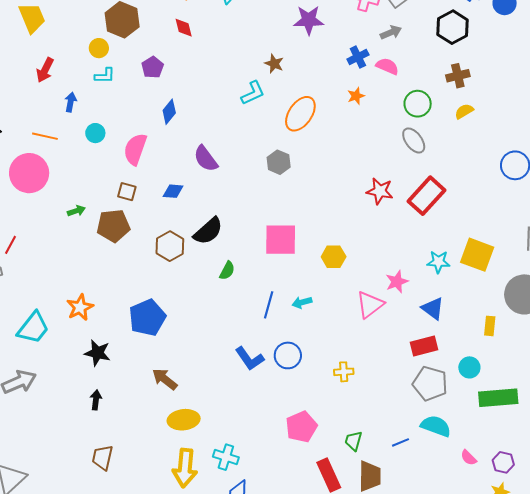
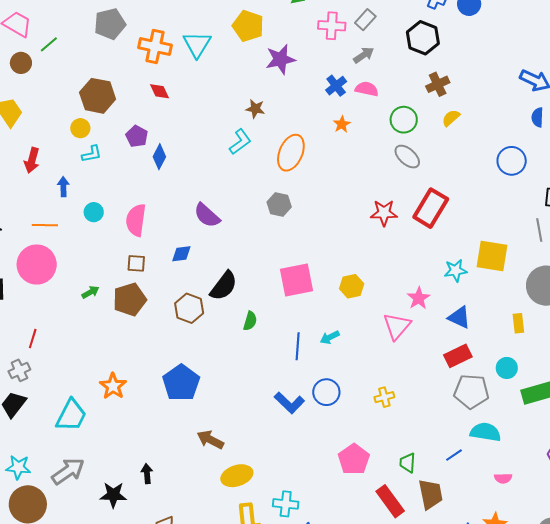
blue diamond: (169, 112) -> (159, 157), moved
black star: (97, 353) -> (113, 495), moved
pink semicircle: (469, 458) -> (503, 478), moved, turned -36

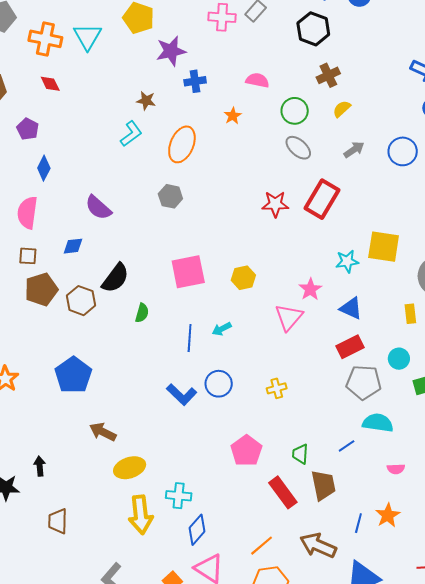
gray arrow: (364, 55) -> (354, 150), moved
blue cross: (336, 86) -> (195, 81), moved, turned 30
blue diamond: (159, 157) -> (44, 168), moved
brown pentagon: (130, 299) -> (41, 290), moved

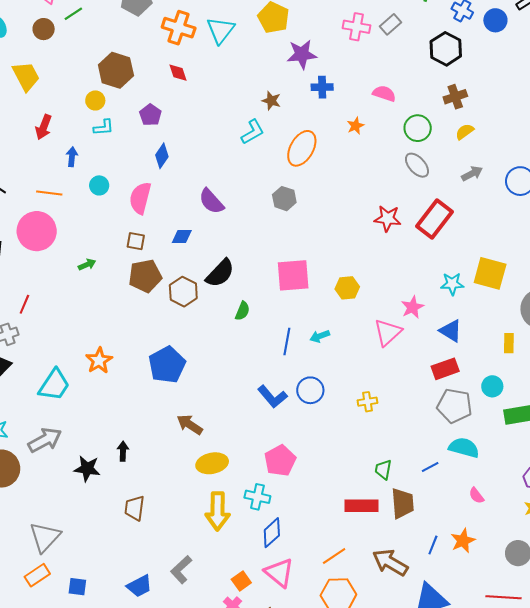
pink pentagon: (246, 451) -> (280, 461), moved
pink semicircle: (396, 469) -> (476, 496), turned 48
red rectangle: (283, 492) -> (362, 506), turned -60

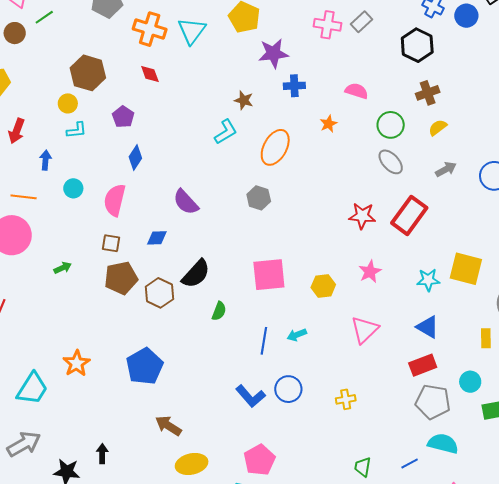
pink star: (412, 307) -> (370, 272), moved

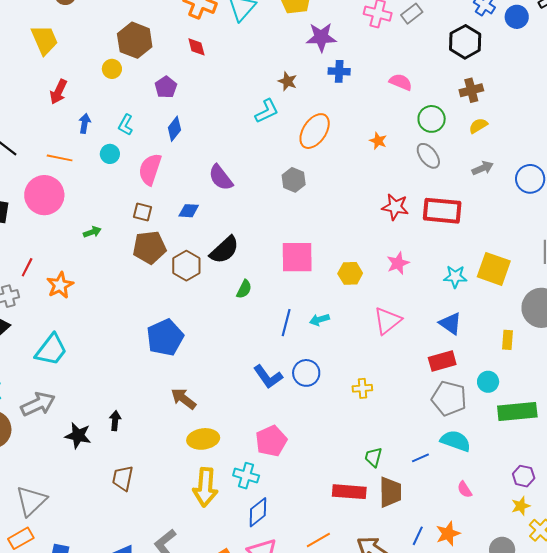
orange star: (329, 124) -> (378, 141), moved, turned -30
cyan L-shape: (77, 130) -> (126, 125), moved, turned 120
red rectangle: (409, 215) -> (442, 211), turned 54
orange star: (77, 363) -> (60, 285), moved

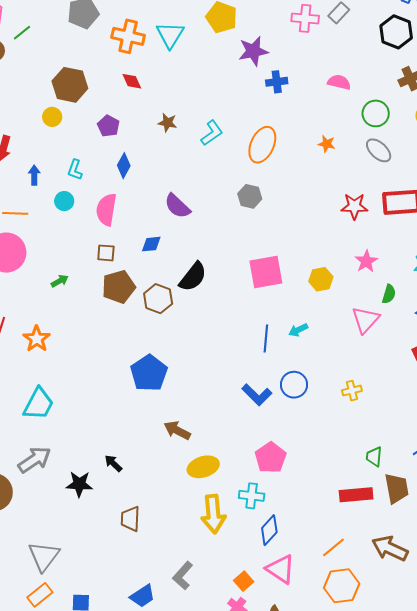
brown star: (287, 81) -> (167, 123), moved
green semicircle: (244, 289) -> (389, 294), moved
black arrow: (115, 421) -> (113, 463), turned -42

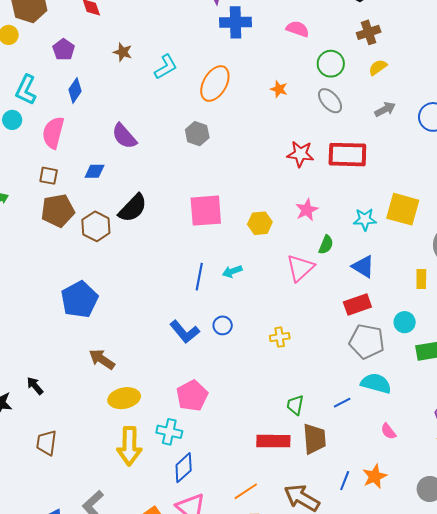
blue cross: (277, 82) -> (235, 22), size x1.4
cyan L-shape: (75, 170) -> (26, 90), size x1.4
blue circle: (294, 385) -> (223, 325), size x0.7

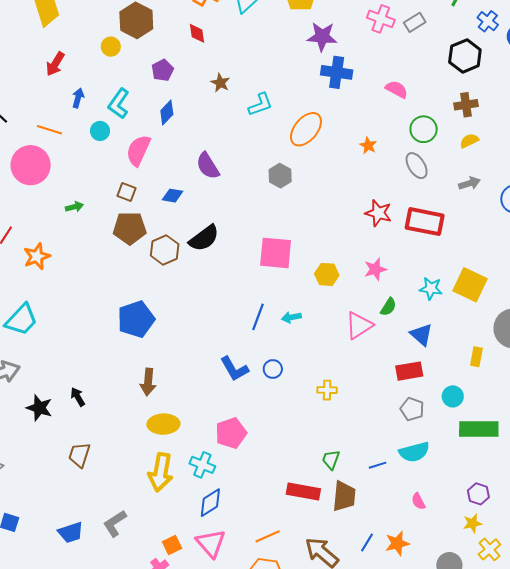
gray pentagon: (367, 341) -> (412, 409), size x0.7
brown arrow: (102, 359) -> (148, 382), turned -128
cyan semicircle: (376, 383) -> (414, 452), turned 140

